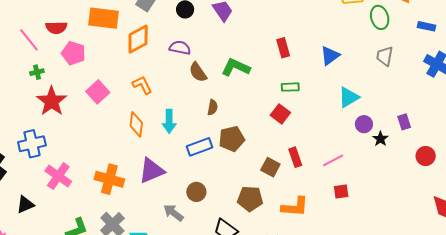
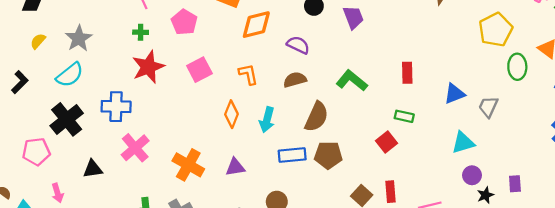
gray trapezoid: (385, 56) -> (488, 107), moved
brown semicircle: (198, 72) -> (295, 80), moved, turned 95
brown semicircle: (213, 107) -> (317, 117), size x1.8
purple triangle: (152, 171) -> (235, 167), size x0.7

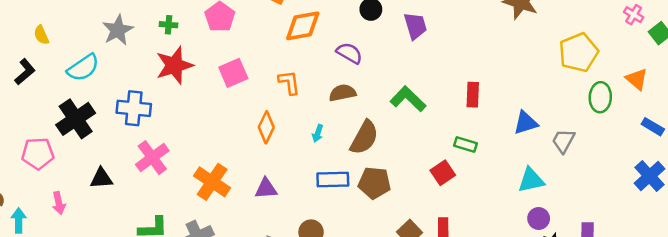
gray star: (79, 38) -> (118, 30), moved
yellow semicircle: (38, 41) -> (41, 35), moved, turned -70
cyan arrow: (267, 120) -> (318, 133), moved, size x0.6

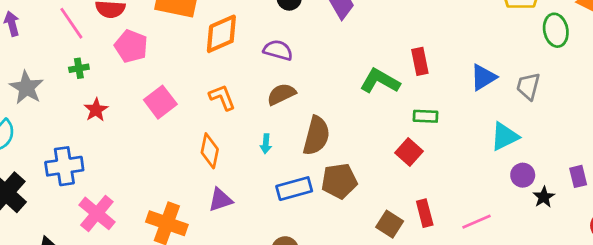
red star: (174, 65) -> (96, 110), size x0.6
green L-shape: (408, 99) -> (380, 81), moved
purple triangle: (266, 189) -> (220, 200), moved

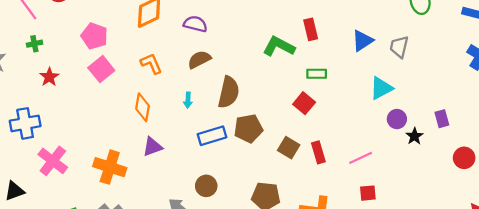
pink pentagon: (131, 46) -> (94, 36), moved
brown square: (390, 224) -> (289, 148), moved

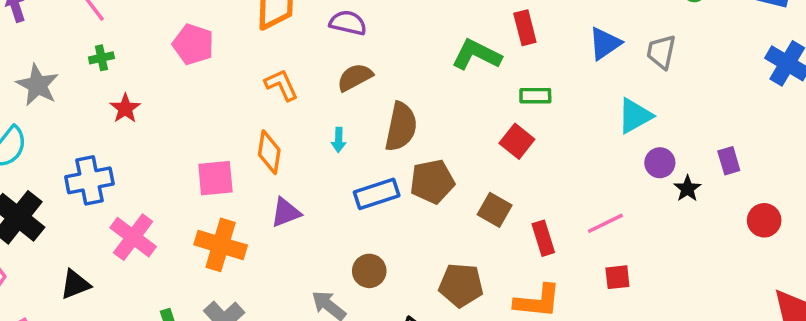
pink square: (101, 69) -> (215, 178), moved, turned 35
red rectangle: (318, 152) -> (543, 238), moved

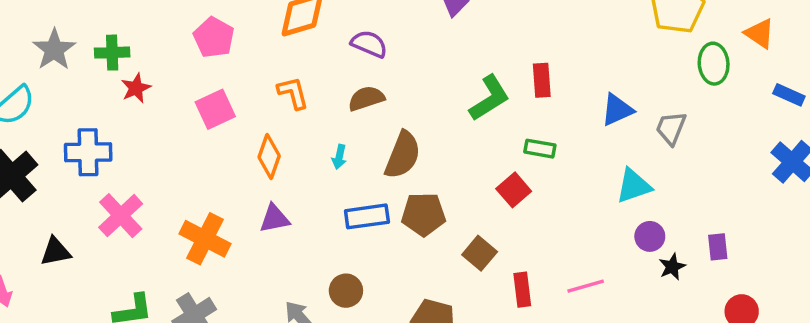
green L-shape: (476, 55) -> (489, 98), turned 111
green cross: (101, 58) -> (112, 53), moved, size x1.4
pink square: (215, 178) -> (215, 109), moved, turned -30

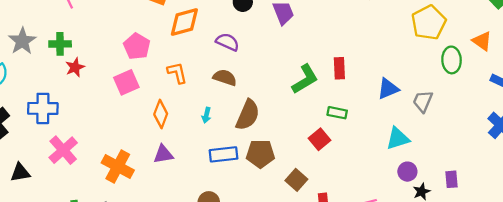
pink pentagon: (214, 37) -> (137, 46), moved
brown semicircle: (366, 98) -> (225, 77), turned 35

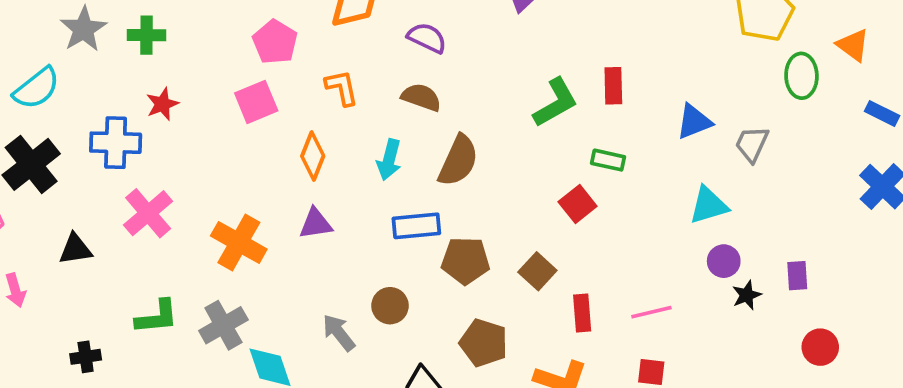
red star: (75, 67) -> (162, 104), moved
cyan arrow: (206, 115) -> (389, 160), size x1.5
brown pentagon: (260, 154) -> (465, 261), moved

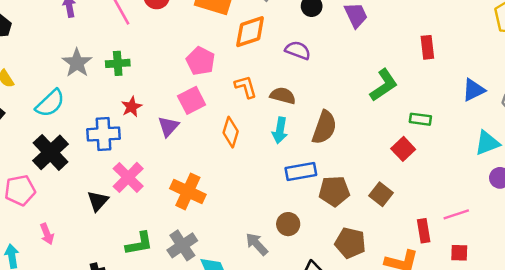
red rectangle: (613, 86) -> (427, 47), moved
brown semicircle: (421, 97) -> (283, 96), moved
purple triangle: (316, 224) -> (168, 126), moved, turned -35
black triangle: (75, 249) -> (98, 201), moved, turned -35
red rectangle: (582, 313) -> (424, 231), moved

